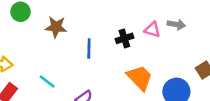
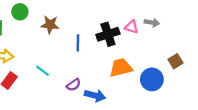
black cross: (124, 38) -> (108, 34), size x1.5
orange trapezoid: (140, 78) -> (121, 68), turned -60

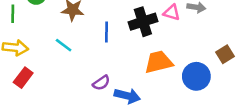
cyan line: (42, 71) -> (64, 45), moved

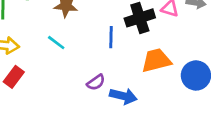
blue line: (106, 32) -> (111, 37), moved

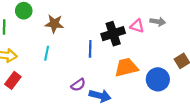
cyan line: (56, 43) -> (47, 53), turned 64

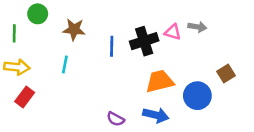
blue line: (90, 49) -> (112, 46), moved
purple semicircle: (78, 85) -> (116, 119), moved, turned 64
blue arrow: (100, 96) -> (156, 115), moved

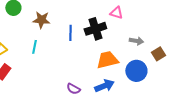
gray arrow: (197, 27) -> (136, 41), moved
pink triangle: (173, 32) -> (116, 13), moved
blue arrow: (156, 115) -> (104, 86), turned -36

